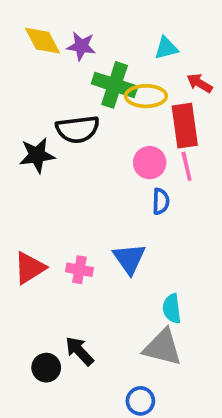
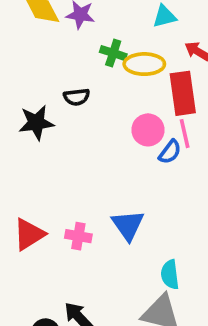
green cross: (115, 85) -> (113, 53), size x0.6
black semicircle: (78, 129) -> (77, 97), size x0.6
blue semicircle: (161, 201) -> (170, 152), moved, turned 35

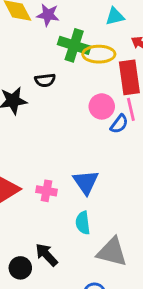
green cross: (113, 53) -> (74, 45), size x1.5
cyan semicircle: (170, 275) -> (83, 223), moved

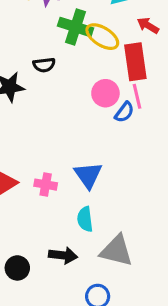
yellow ellipse: (99, 54) -> (102, 37), turned 32
black arrow: (46, 255) -> (63, 255), moved, turned 140

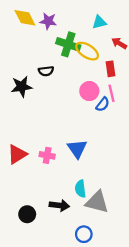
red rectangle: (135, 62) -> (110, 69), size x0.6
cyan semicircle: (85, 219) -> (80, 189), moved

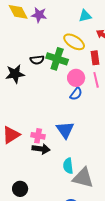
green cross: (68, 44) -> (57, 59), moved
blue semicircle: (103, 104) -> (76, 94), moved
black arrow: (59, 205) -> (41, 149), moved

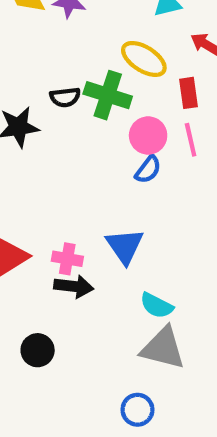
cyan semicircle: (68, 166) -> (157, 306), moved, turned -56
black circle: (20, 189) -> (38, 350), moved

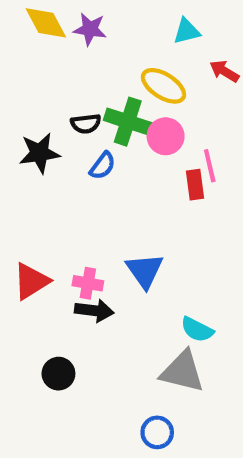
red rectangle: (188, 93) -> (195, 185), moved
pink circle: (148, 135) -> (166, 136), moved
blue semicircle: (148, 169) -> (103, 166), moved
cyan semicircle: (157, 306) -> (197, 329), moved

